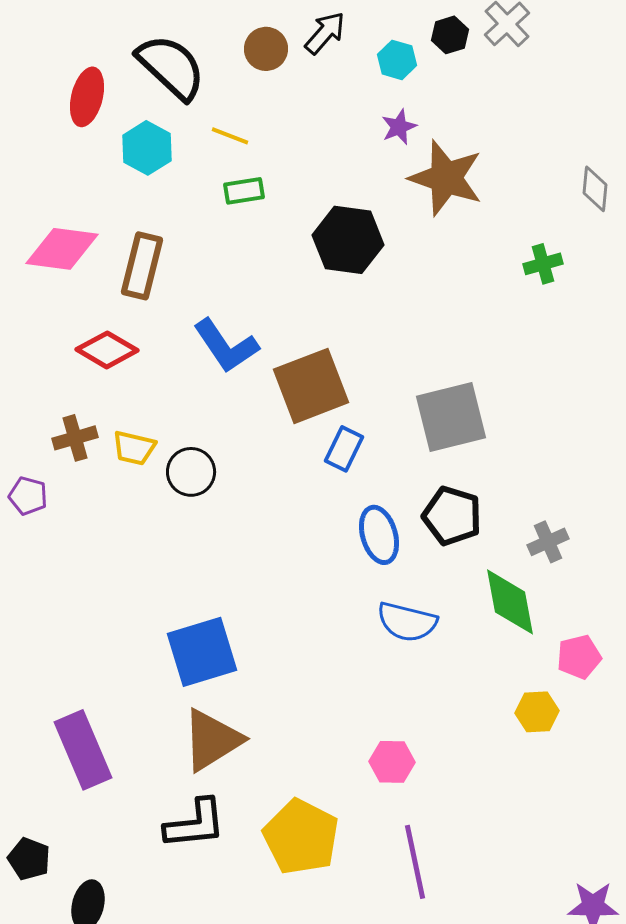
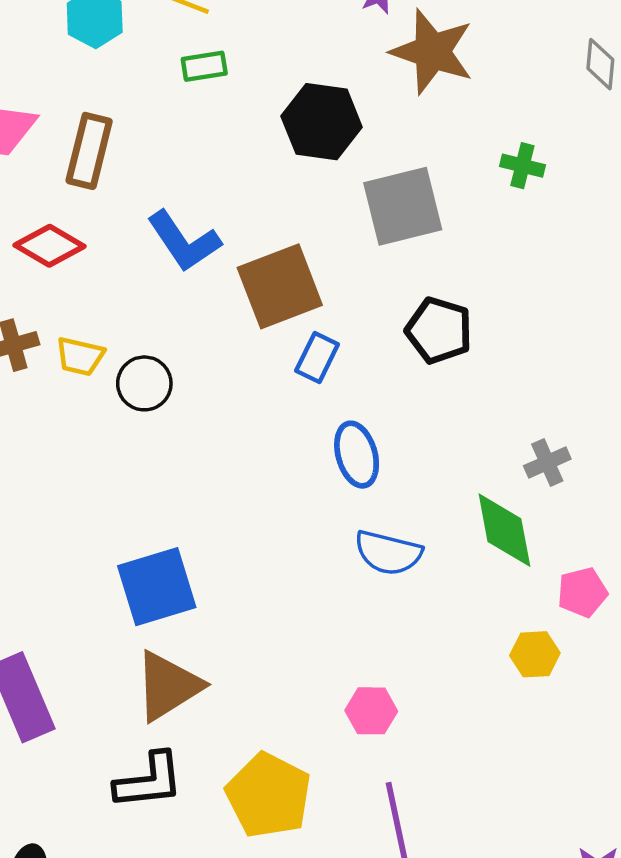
green cross: (543, 264) -> (522, 166), moved, turned 30
gray square: (451, 417) -> (403, 206), moved
black pentagon: (452, 516) -> (439, 330), moved

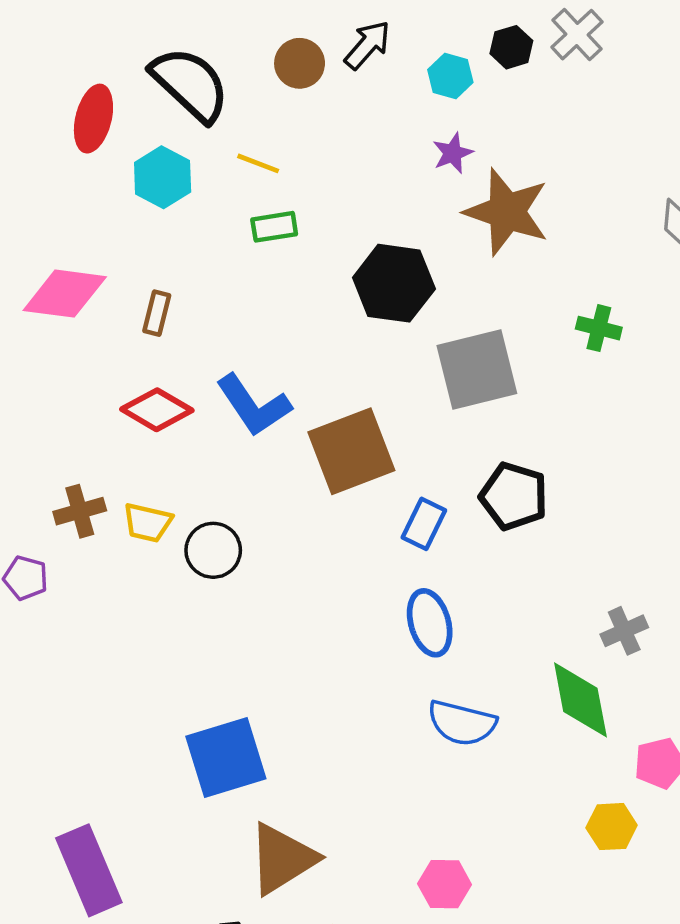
brown rectangle: (89, 151) -> (157, 313), size x0.6
red diamond: (50, 246) -> (157, 410), moved
blue rectangle: (317, 358) -> (424, 524), moved
brown triangle: (168, 686) -> (282, 859), moved

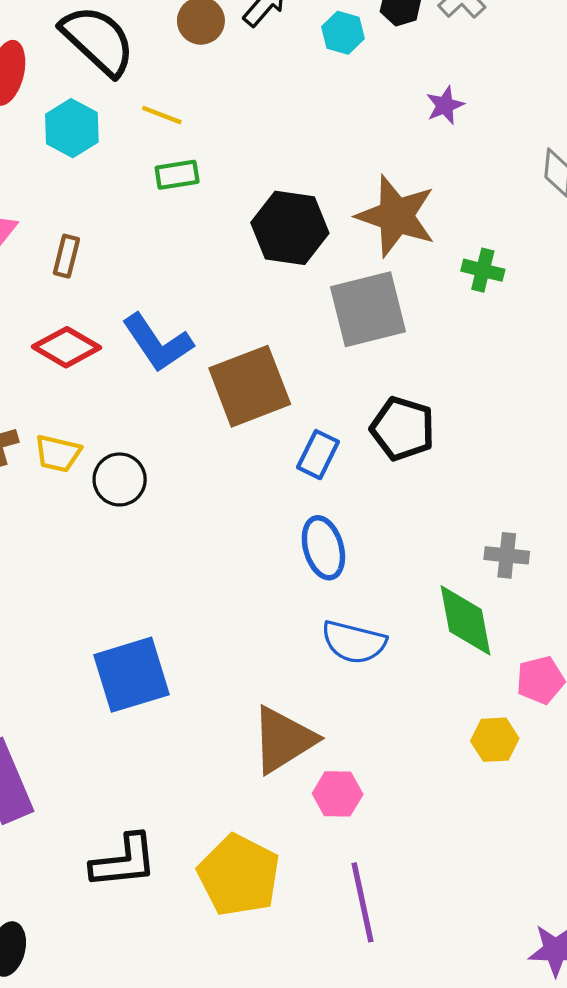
purple star: (453, 153) -> (445, 105), moved
brown star: (507, 212) -> (396, 216), moved
gray cross: (624, 631) -> (507, 555), turned 30
brown triangle: (282, 859) -> (283, 740), moved

